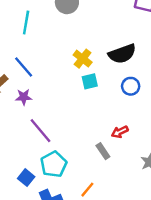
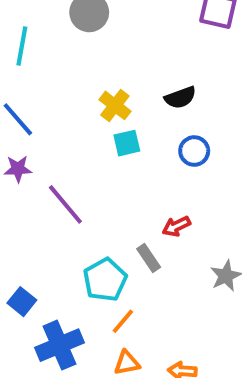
black semicircle: (122, 54) -> (180, 98), size x0.7
purple line: (40, 131) -> (65, 204), moved
cyan pentagon: (54, 164) -> (105, 280), moved

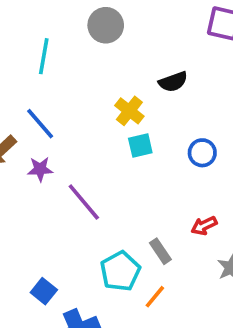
black semicircle: (180, 98) -> (173, 82), moved
red arrow: (176, 226) -> (204, 226), moved
orange line: (123, 321) -> (155, 297), moved

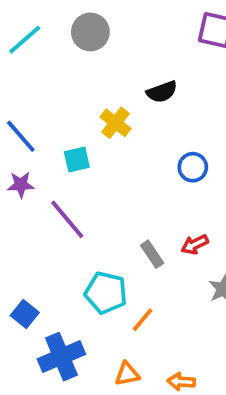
cyan line: (44, 56) -> (25, 40), moved, turned 39
cyan square: (140, 145) -> (77, 159), moved
gray rectangle: (160, 251) -> (152, 254), moved
cyan pentagon: (120, 271) -> (106, 293), turned -30

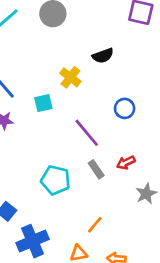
purple line: (67, 219) -> (87, 133), moved
cyan pentagon: (106, 293) -> (56, 180), moved
orange line: (143, 320) -> (95, 225), moved

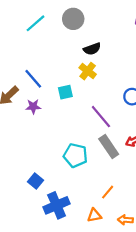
black semicircle: (103, 56) -> (92, 49), moved
gray rectangle: (96, 169) -> (109, 147), size x1.5

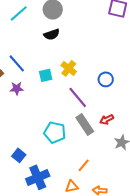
black semicircle: (92, 49) -> (52, 34), moved
yellow cross: (88, 71) -> (69, 68), moved

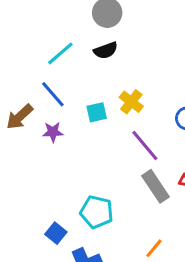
cyan line: (19, 13) -> (60, 53), moved
cyan pentagon: (55, 132) -> (97, 212), moved

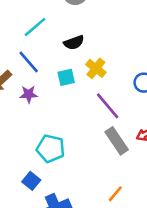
black semicircle: (106, 50) -> (74, 43), moved
cyan pentagon: (97, 212) -> (51, 149), moved

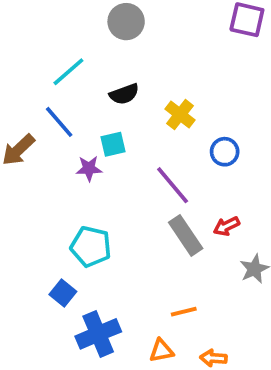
yellow cross: (96, 68) -> (180, 115), moved
purple star: (29, 94) -> (89, 168), moved
orange line: (115, 194) -> (184, 312), turned 36

